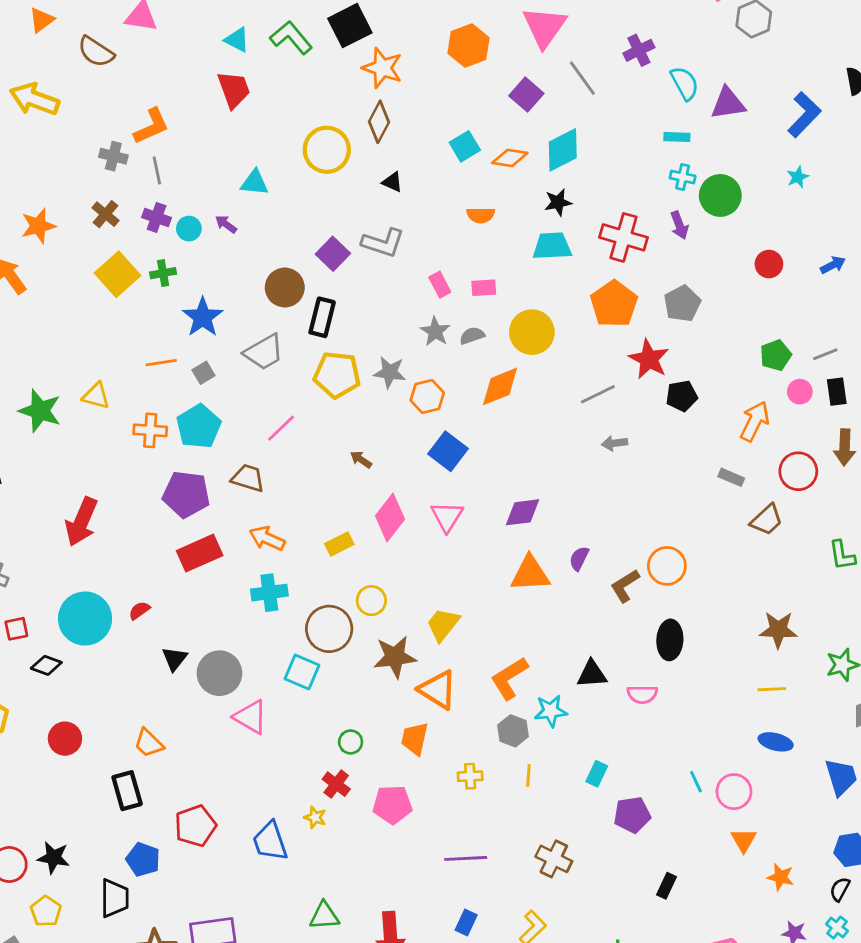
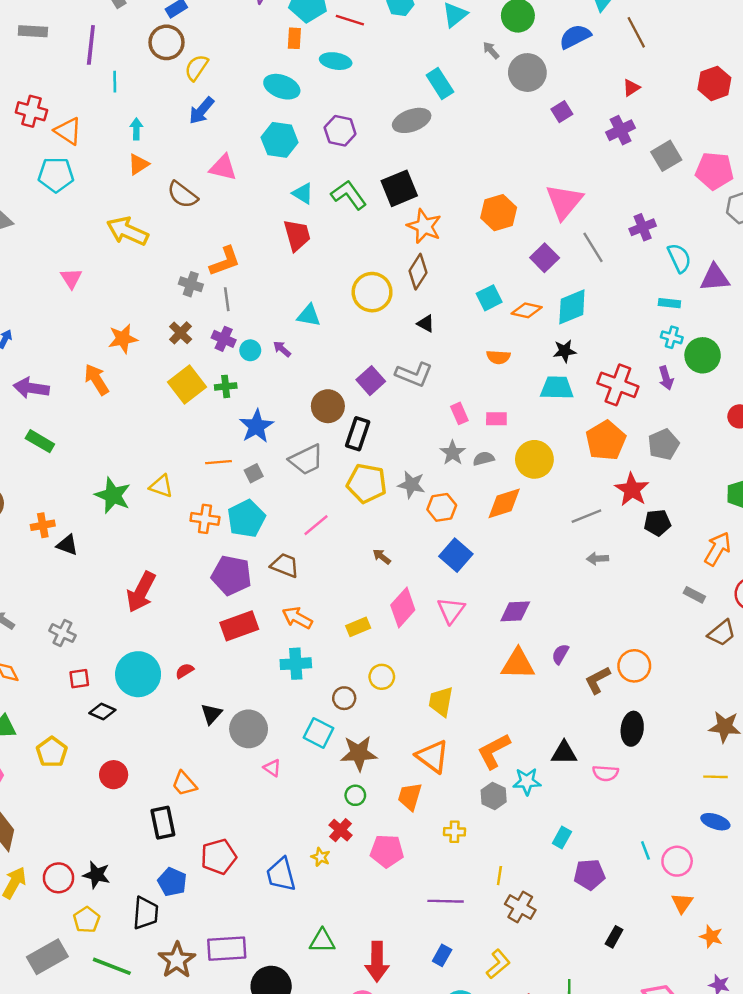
yellow trapezoid: (443, 625) -> (441, 702), turned -32
brown circle: (329, 629) -> (344, 698), size x0.6
brown star: (395, 657) -> (359, 753), moved
pink triangle: (251, 717) -> (272, 768), size x0.6
yellow line: (528, 775) -> (499, 876), moved

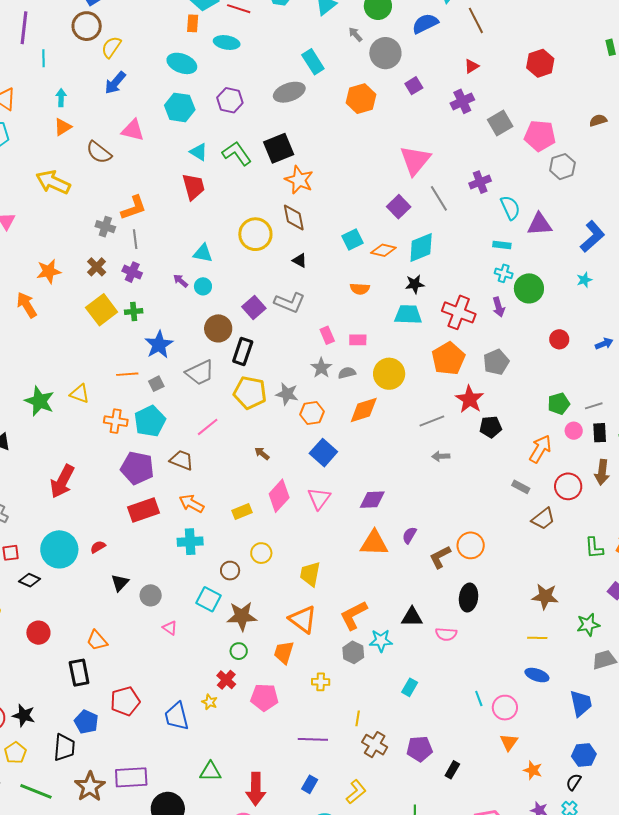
orange hexagon: (499, 213) -> (361, 99), moved
brown diamond: (418, 272) -> (294, 218), turned -44
cyan circle: (250, 350) -> (203, 286), moved
gray circle: (249, 729) -> (151, 595), size x0.7
purple pentagon: (589, 875) -> (420, 749), moved

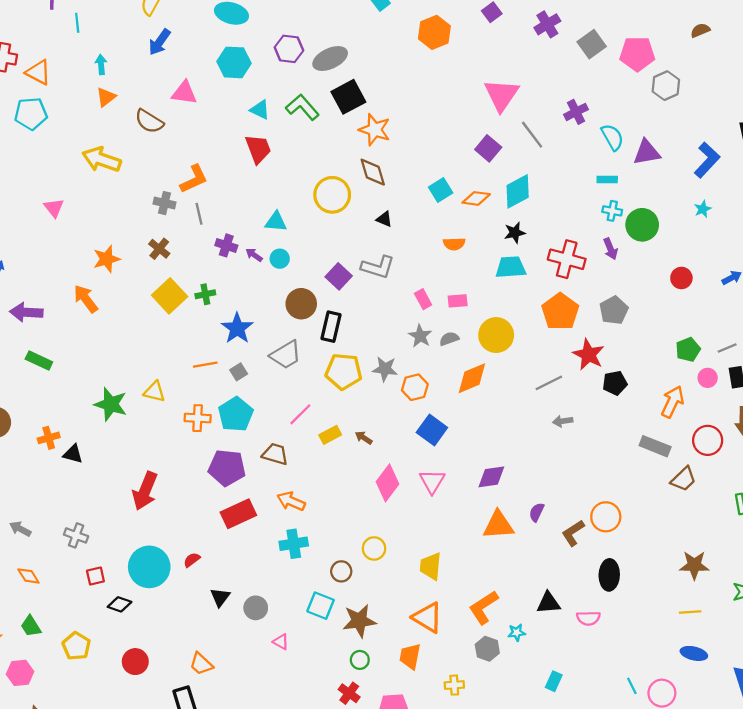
gray ellipse: (289, 92) -> (330, 59), moved
purple cross: (132, 272) -> (226, 245), moved
gray rectangle: (521, 487) -> (655, 446), size x1.5
yellow rectangle: (242, 512) -> (330, 435), moved
cyan star: (381, 641) -> (517, 632), size x0.7

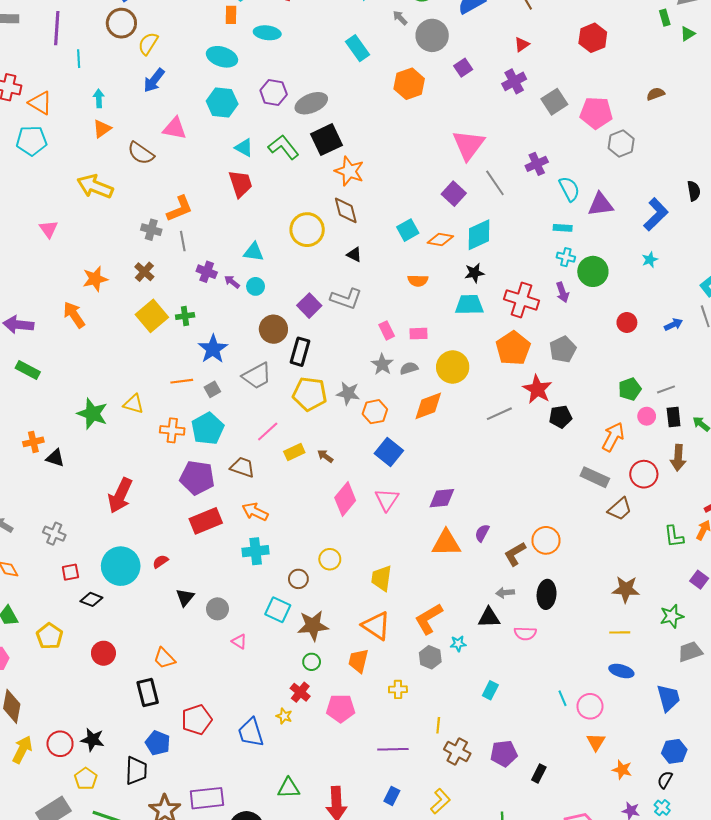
gray arrow: (563, 421) -> (505, 593), moved

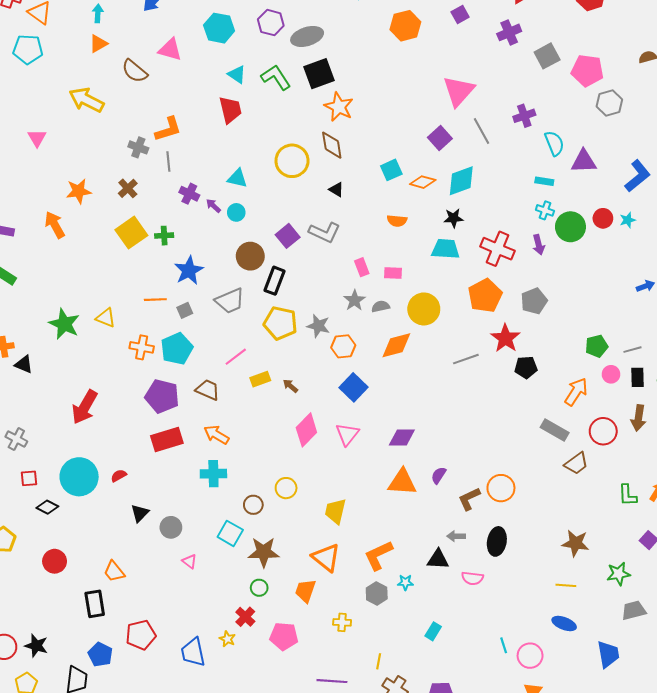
red circle: (627, 322) -> (603, 218), moved

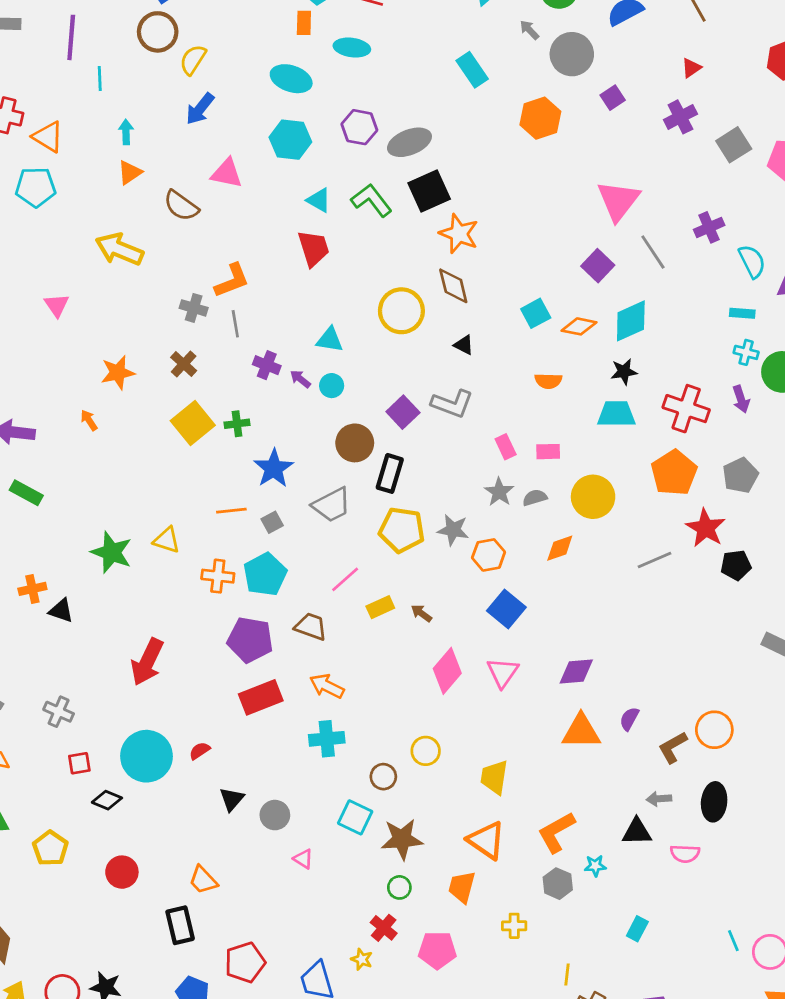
orange arrow: (55, 225) -> (89, 420), size x0.6
orange diamond: (396, 345) -> (560, 548), size x0.7

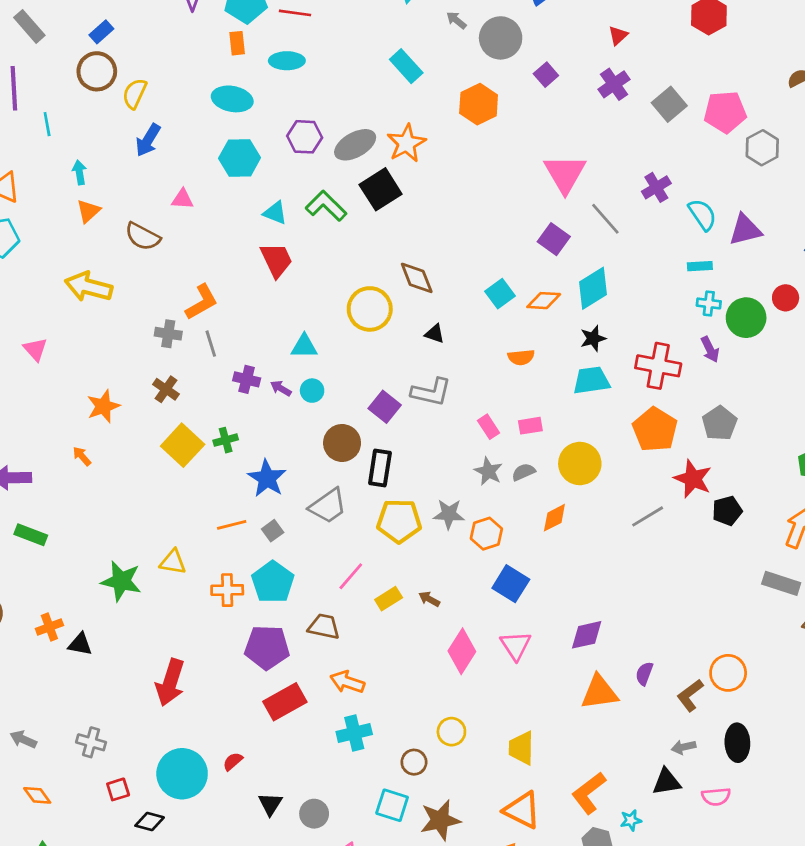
pink triangle: (227, 173) -> (182, 199), size x0.7
orange star: (459, 234) -> (406, 143), moved, turned 30

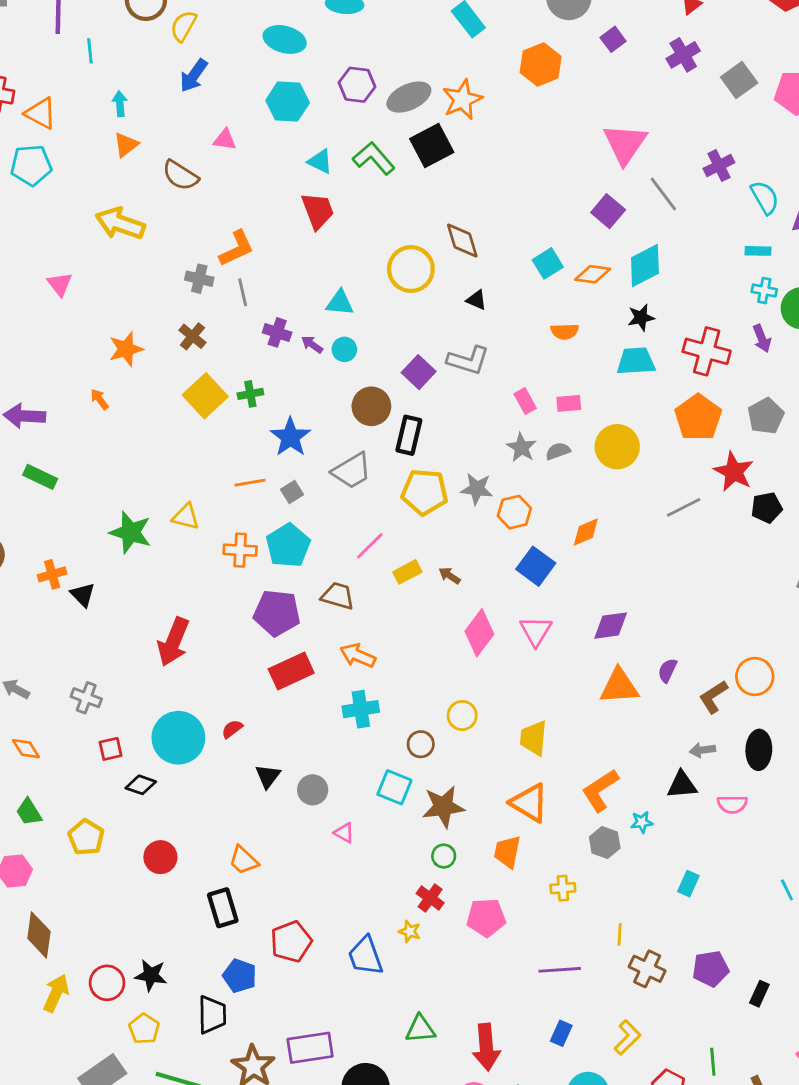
orange diamond: (554, 518) -> (586, 532), moved
black triangle: (80, 644) -> (83, 595), turned 30

